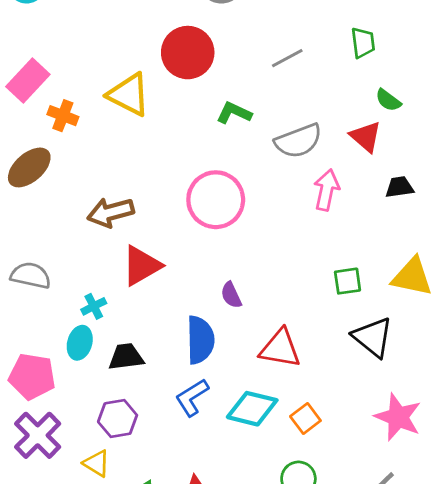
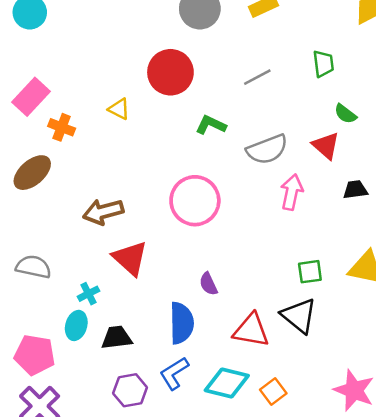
yellow triangle: (129, 95) -> (119, 109), size x0.6
red triangle: (141, 266) -> (130, 258), turned -48
black triangle: (373, 337) -> (299, 316), moved
purple hexagon: (118, 418) -> (130, 390), moved

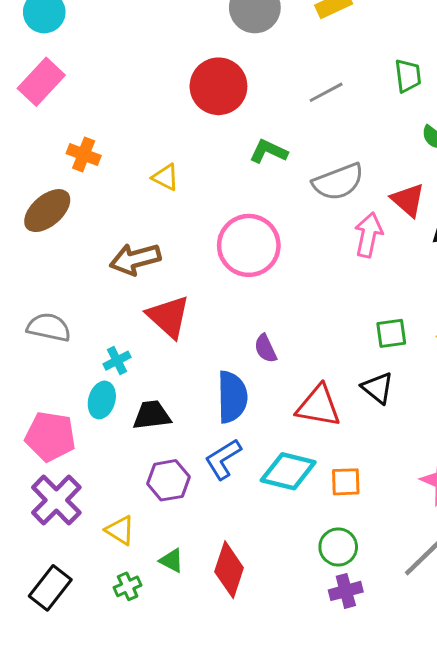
pink rectangle: (31, 97) -> (41, 82), moved
yellow triangle: (119, 109) -> (165, 177), moved
red triangle: (326, 146) -> (408, 200), moved
black triangle: (299, 316) -> (378, 388), size x0.7
orange square: (273, 392) -> (346, 482), turned 35

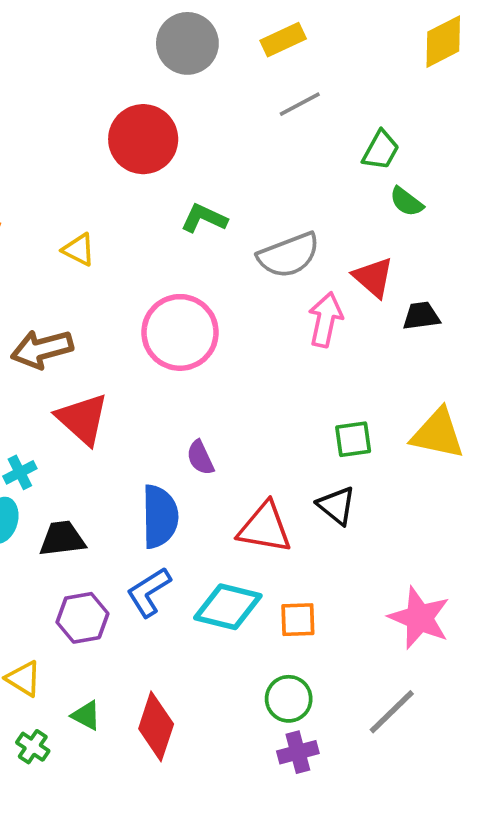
green trapezoid: (408, 76) -> (381, 150), moved, turned 36
gray line: (326, 92) -> (300, 104), moved
green cross: (128, 586) -> (33, 747), turned -32

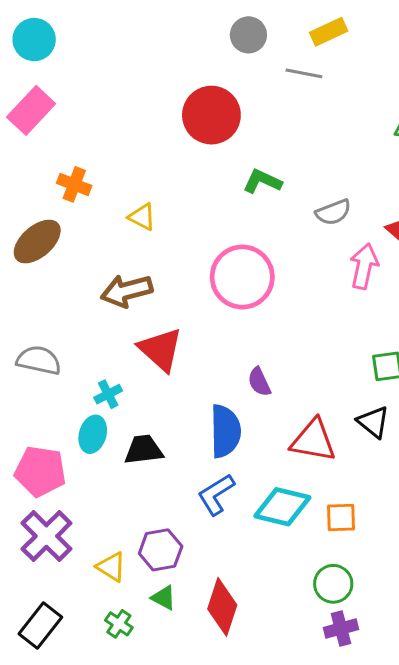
gray circle: (187, 43) -> (248, 35), size x0.7
gray line: (300, 104) -> (304, 73), moved, turned 39
yellow triangle: (79, 250) -> (142, 217), moved
gray semicircle: (289, 255) -> (333, 212), size x0.7
purple hexagon: (82, 618) -> (161, 550), moved

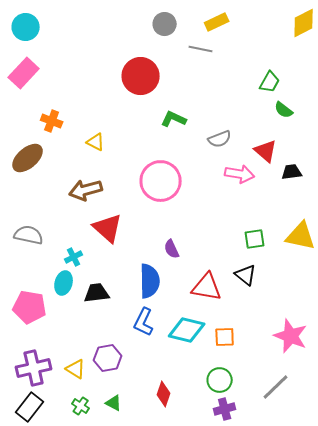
pink arrow: (364, 266) -> (240, 174), turned 88
blue L-shape: (216, 494) -> (144, 322), turned -32
purple cross: (46, 536) -> (34, 368), moved, turned 32
green triangle: (164, 598) -> (114, 403), moved
red diamond: (222, 607) -> (164, 394), moved, size x0.7

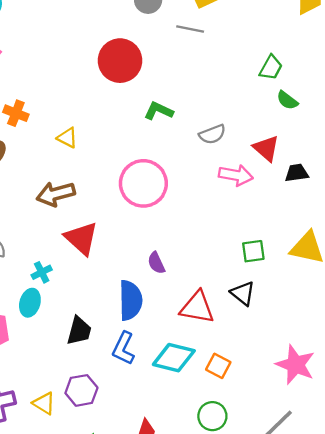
black trapezoid: (97, 293) -> (79, 331), moved, turned 112
orange square: (225, 337) -> (218, 366), turned 30

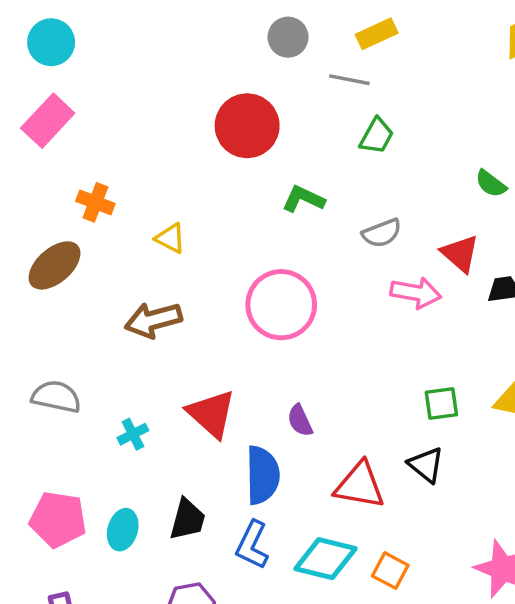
green trapezoid: (271, 68) -> (377, 136), moved
red triangle: (81, 238) -> (211, 414), moved
cyan ellipse: (30, 303) -> (123, 530), moved

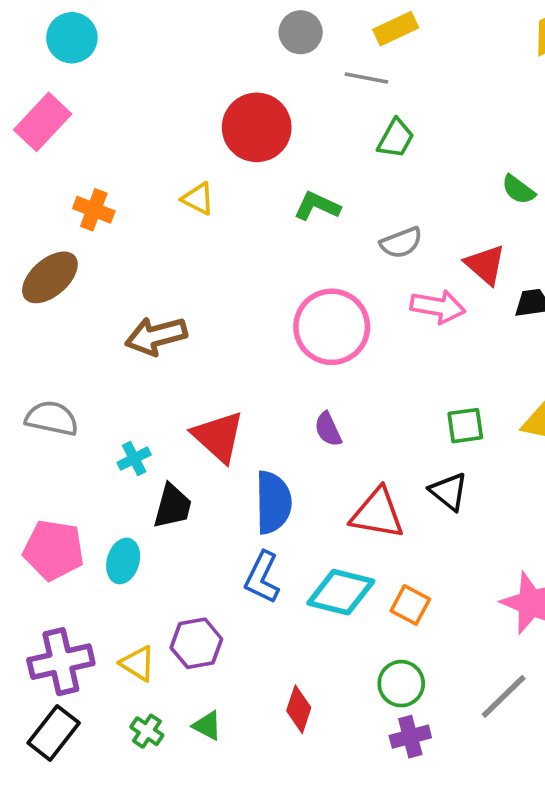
cyan circle: (51, 42) -> (72, 38), moved
yellow triangle: (170, 238) -> (198, 199), moved
pink circle: (281, 305) -> (332, 327), moved
purple semicircle: (300, 421) -> (328, 429), moved
black trapezoid: (187, 519) -> (173, 506), moved

